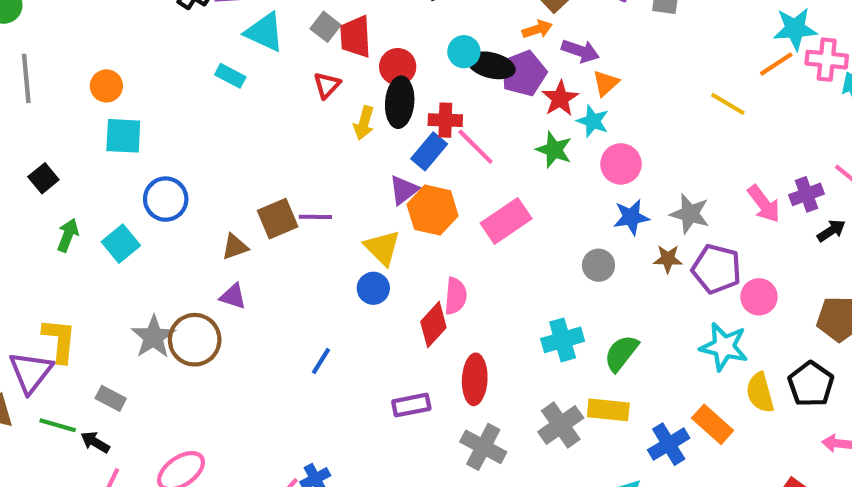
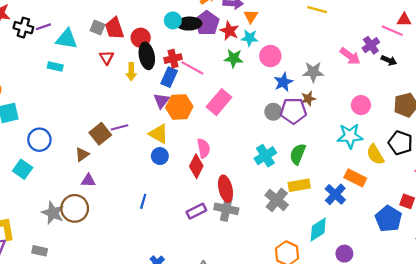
black arrow: (831, 231) -> (389, 60), turned 72
purple pentagon: (717, 269) -> (293, 111), moved
gray cross: (483, 447) -> (226, 209), moved

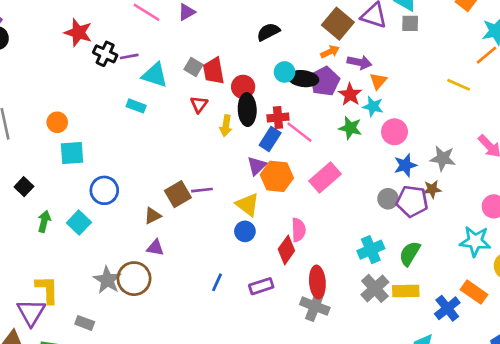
gray cross: (277, 200) -> (375, 288), moved
purple rectangle: (196, 211) -> (261, 286), moved

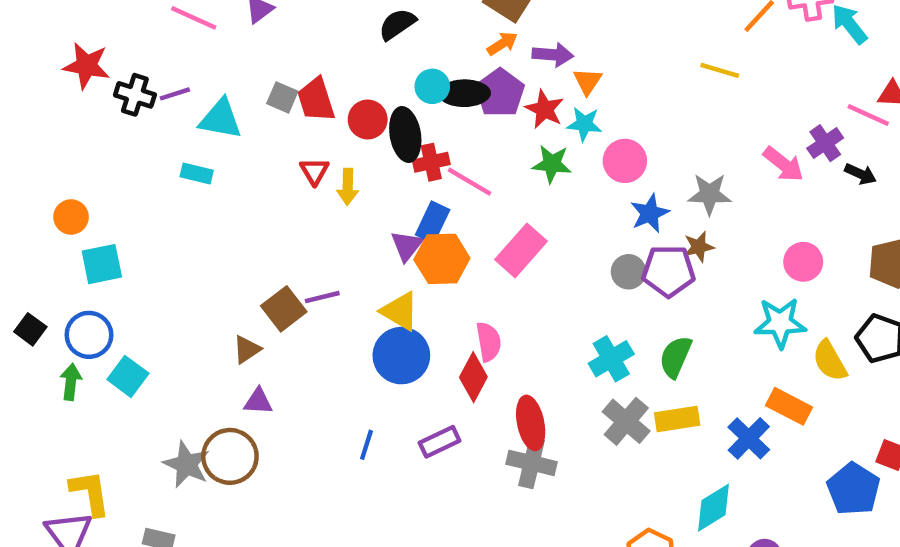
red triangle: (199, 104) -> (314, 171), moved
black ellipse: (247, 110) -> (405, 135), moved
blue rectangle: (270, 139) -> (433, 222), moved
blue circle: (104, 190) -> (89, 335), moved
blue circle: (245, 231) -> (401, 356), size x1.6

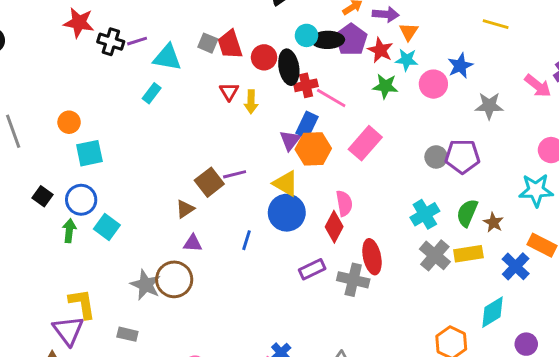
cyan rectangle: (197, 173) -> (152, 93), turned -66
blue star: (650, 213) -> (460, 66), moved
brown star: (699, 247) -> (493, 222), moved, turned -30
blue line: (367, 445) -> (247, 240), moved
gray cross: (532, 463) -> (353, 280), moved

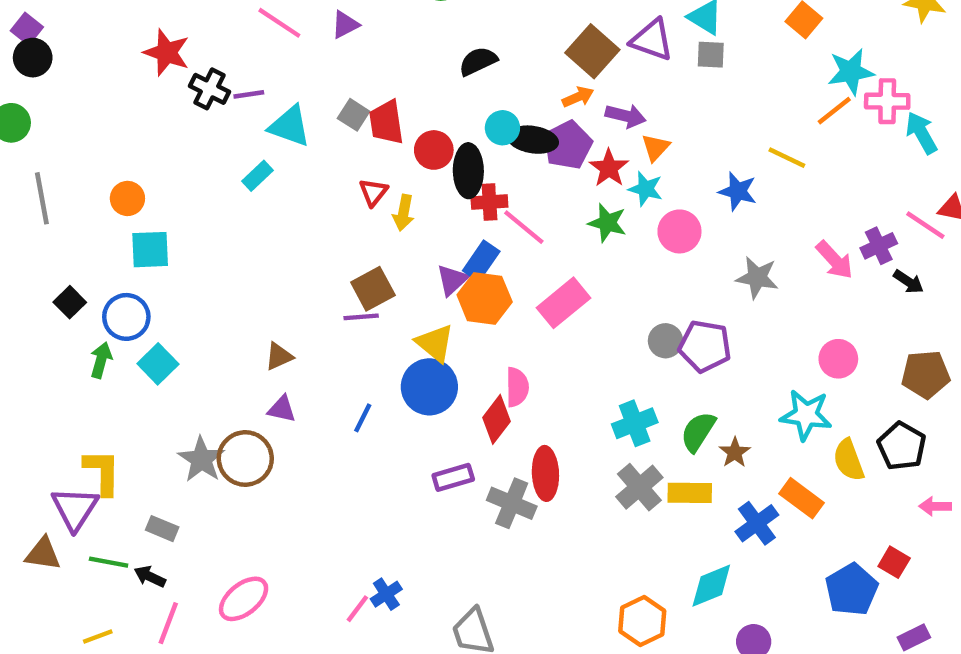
blue star: (460, 66) -> (738, 191), moved, turned 30
brown square: (209, 182) -> (373, 289), moved

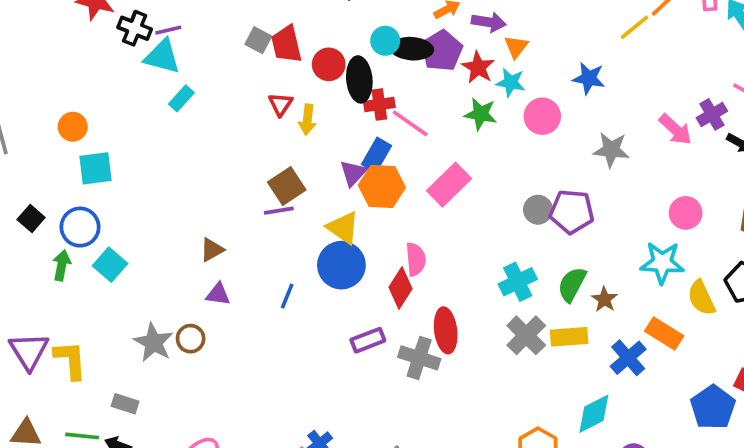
cyan triangle: (290, 126) -> (162, 57), moved
yellow line: (787, 158) -> (634, 27), moved, turned -60
brown circle: (245, 458) -> (191, 339), size x0.6
purple triangle: (75, 509) -> (29, 351), moved

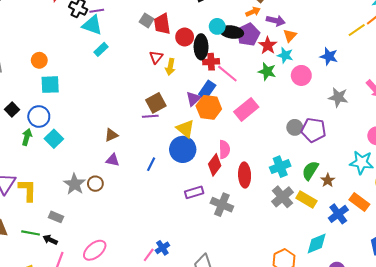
red ellipse: (446, 330) -> (245, 175), moved
yellow rectangle: (569, 337) -> (306, 200), turned 30

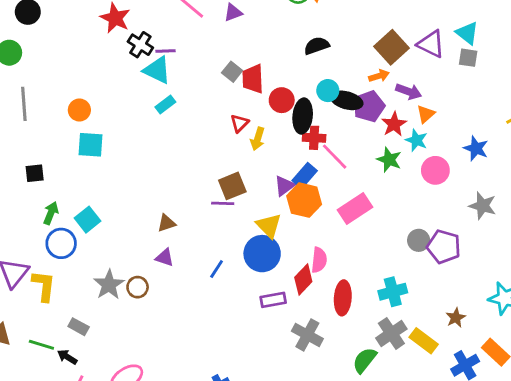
black square: (12, 110) -> (35, 173), turned 32
blue circle: (39, 117) -> (61, 243), moved
green semicircle: (310, 170) -> (365, 360), moved
purple rectangle: (194, 192) -> (273, 300), moved

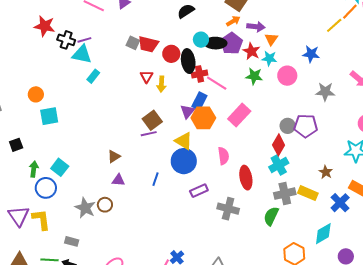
red trapezoid: (253, 79) -> (148, 44), turned -60
red diamond: (303, 279) -> (279, 145), moved
gray cross: (391, 333) -> (285, 194), turned 35

